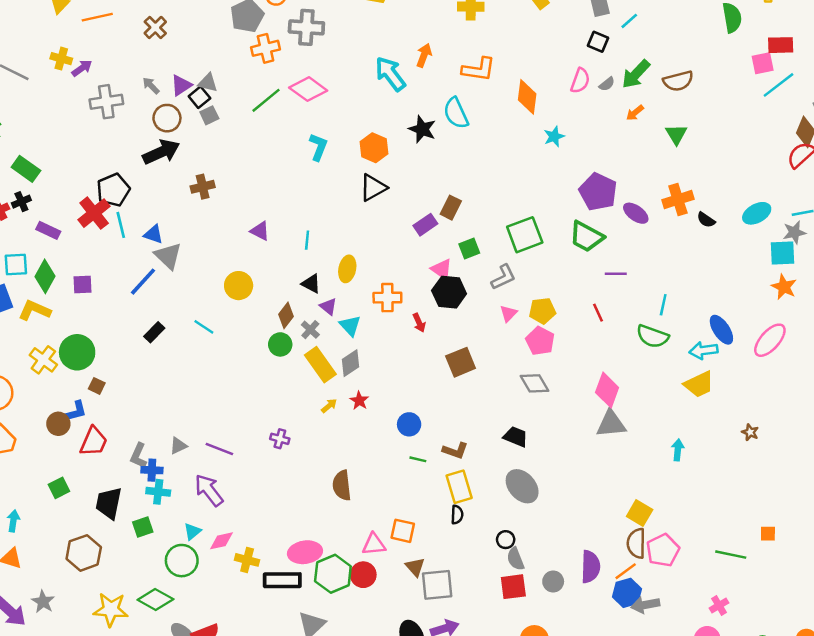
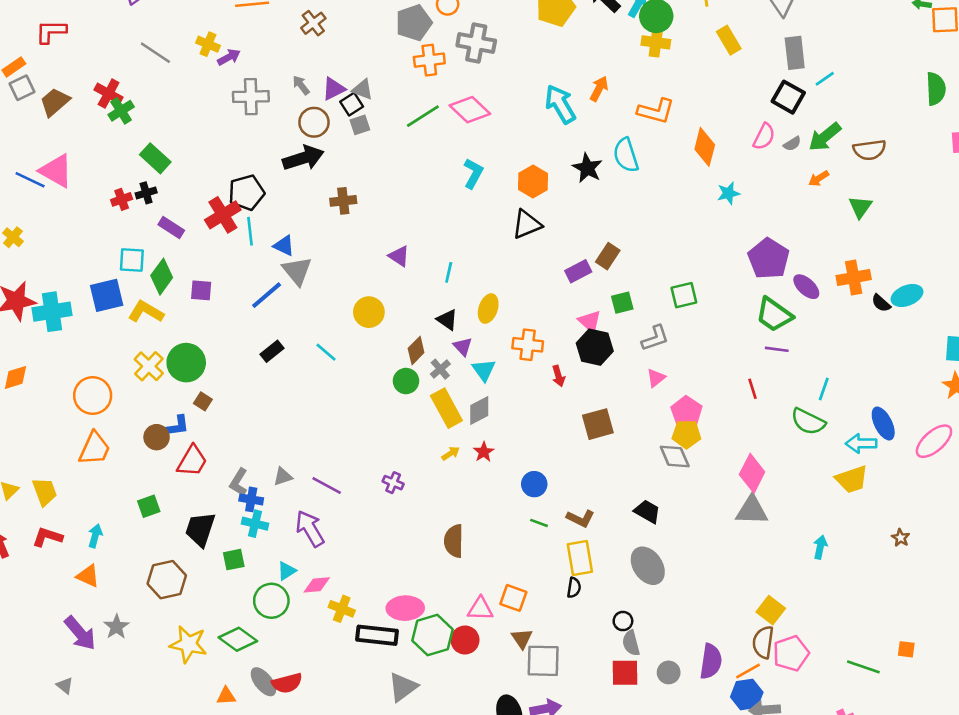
black square: (598, 42) -> (788, 97), size x1.4
cyan ellipse: (757, 213) -> (907, 295), moved
green square: (525, 235) -> (684, 295), size x0.7
green trapezoid: (586, 237) -> (774, 315), moved
yellow pentagon: (542, 311) -> (687, 434), moved

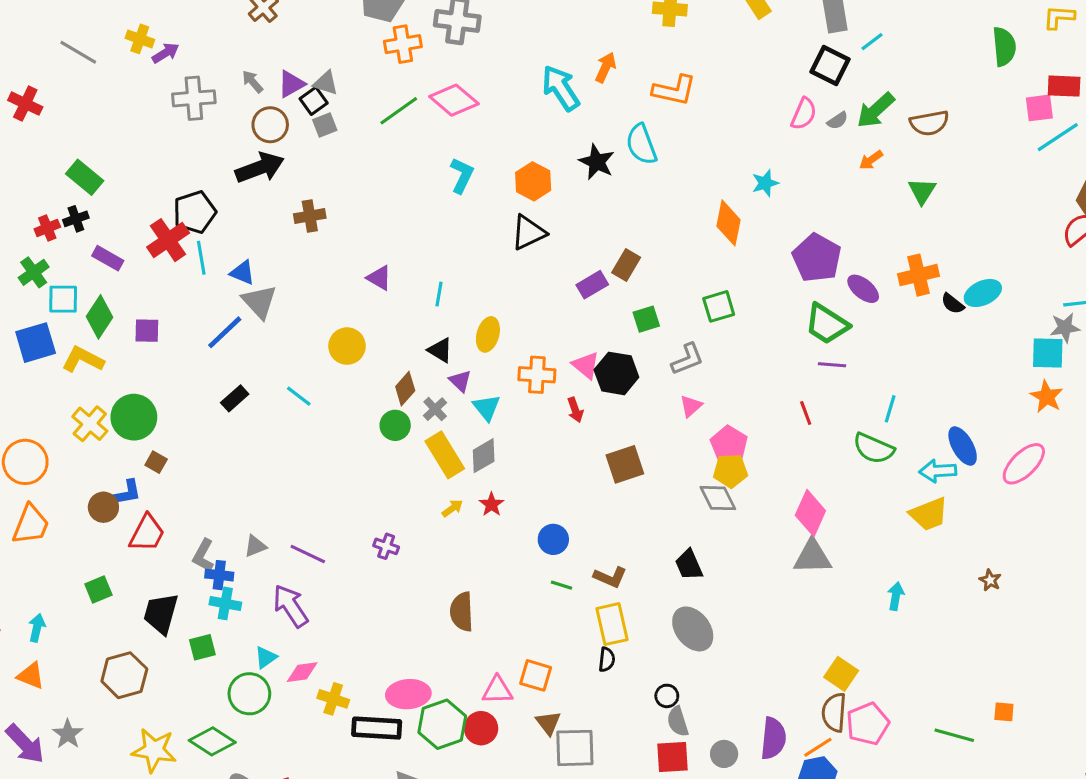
green cross: (121, 111) -> (34, 272), moved
orange diamond: (705, 147) -> (728, 223), moved
pink triangle: (590, 321) -> (586, 365), moved
black trapezoid: (647, 512) -> (689, 565), turned -140

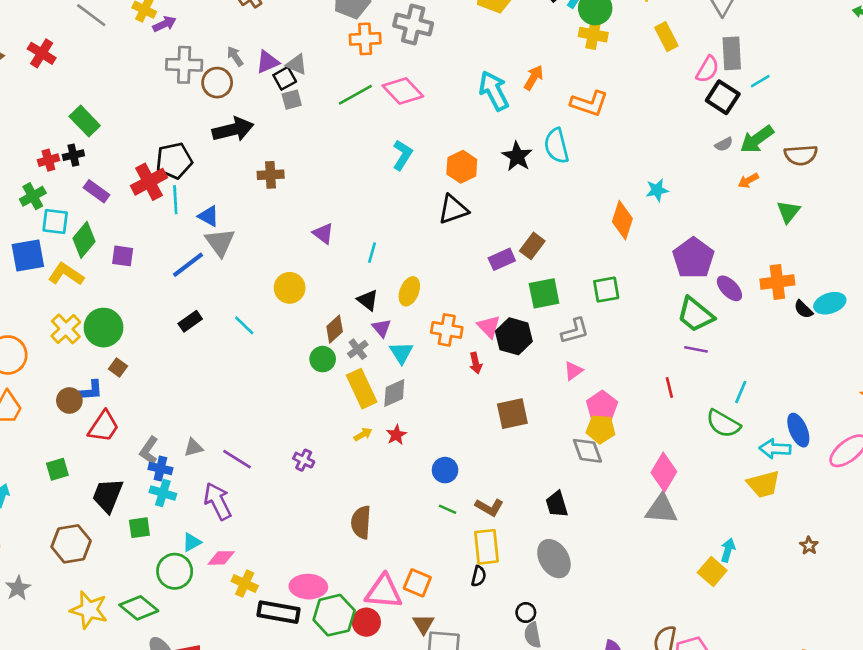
pink semicircle: (804, 114) -> (708, 69), moved
brown circle: (270, 125) -> (217, 83), moved
green square: (646, 319) -> (544, 293), size x1.4
yellow square: (841, 674) -> (712, 571), moved
pink triangle: (497, 690) -> (384, 592), size x1.4

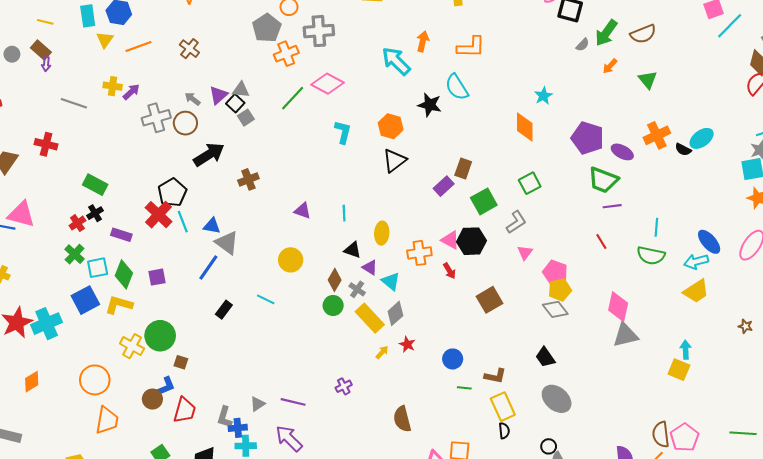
purple cross: (304, 460) -> (344, 386), turned -35

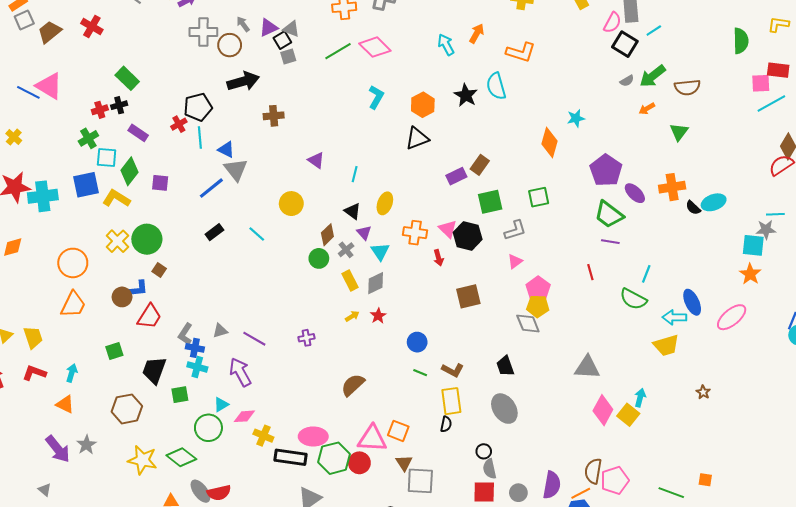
cyan arrow: (396, 61) -> (446, 45), size x0.7
red cross: (159, 215) -> (179, 124), size x0.6
pink diamond: (618, 307) -> (603, 410), moved
yellow rectangle: (370, 318) -> (350, 281), size x0.7
brown semicircle: (402, 419) -> (353, 385), turned 45

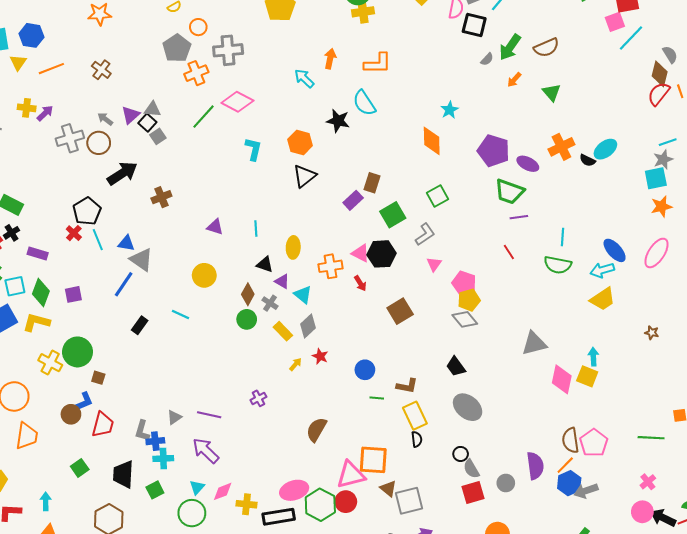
orange star: (750, 274) -> (661, 206), turned -30
orange square: (398, 431) -> (373, 460), size x1.4

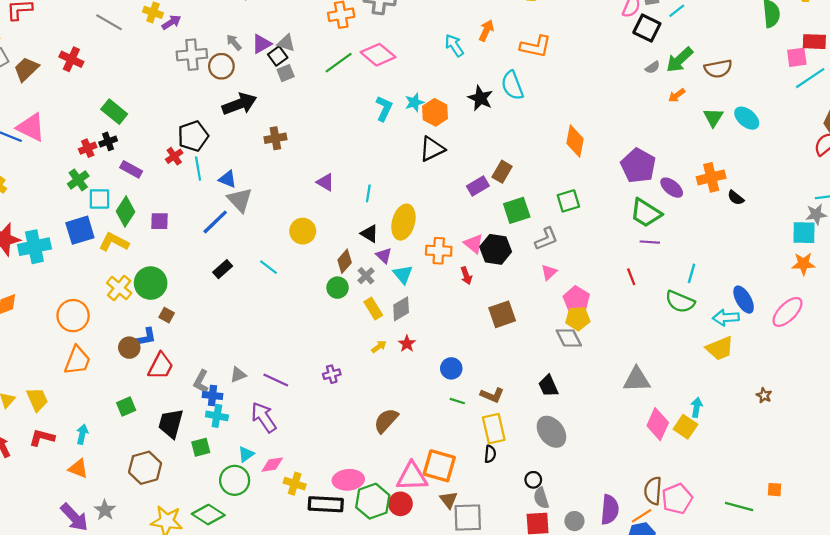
cyan star: (450, 110) -> (414, 102), moved
cyan ellipse: (605, 149) -> (747, 118), moved, turned 65
yellow ellipse: (293, 247) -> (403, 222), size x1.4

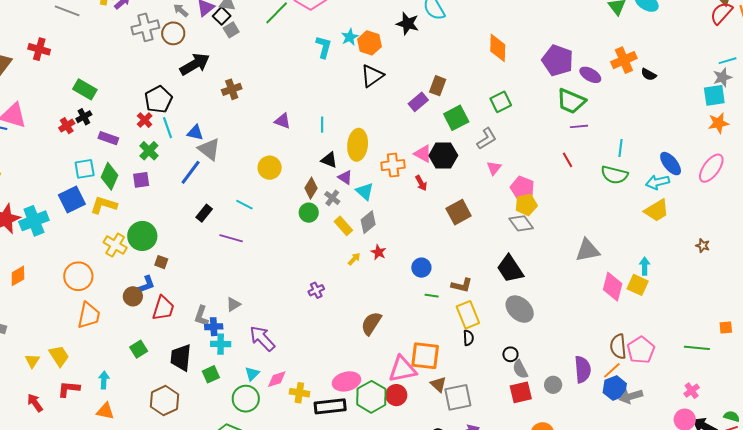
green cross: (78, 180) -> (149, 151), moved
purple line: (276, 380) -> (231, 238), moved
black trapezoid: (548, 386) -> (510, 269), size x1.4

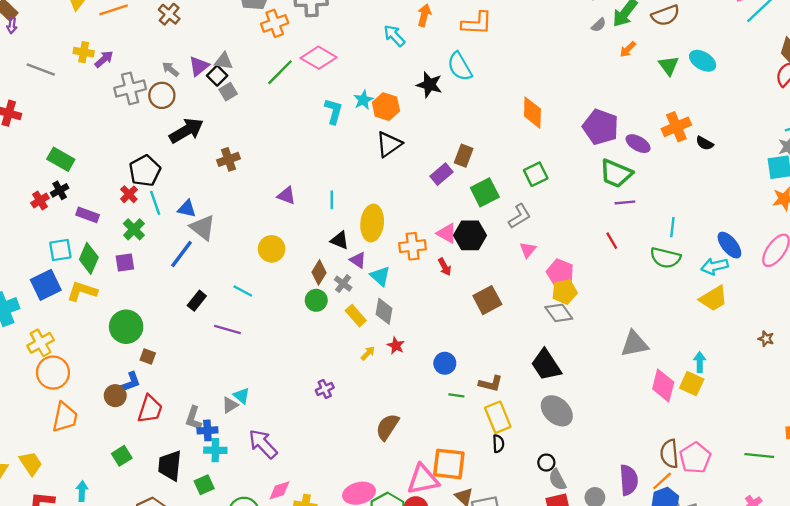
gray diamond: (368, 222) -> (384, 311), turned -40
yellow cross: (115, 245) -> (41, 343), moved, turned 30
cyan triangle: (252, 374) -> (242, 396), moved, turned -35

